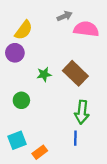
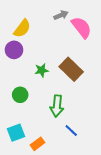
pink semicircle: (86, 29) -> (81, 27), turned 45
green arrow: (82, 112) -> (57, 106), moved
blue line: (75, 138) -> (71, 131), turned -48

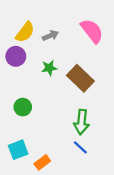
gray arrow: (61, 15) -> (50, 36), moved
green star: (42, 70) -> (49, 68), moved
green arrow: (57, 106) -> (82, 122), moved

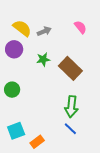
pink semicircle: (92, 31) -> (80, 27), size x0.6
yellow semicircle: (25, 32) -> (22, 28), turned -90
green circle: (23, 107) -> (12, 90), moved

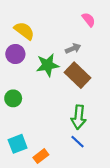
pink semicircle: (80, 27) -> (89, 20), moved
gray arrow: (44, 31) -> (73, 48), moved
green star: (43, 59) -> (48, 65), size x1.5

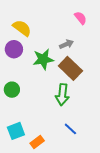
green arrow: (79, 117) -> (62, 95), moved

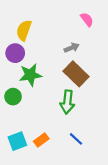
yellow semicircle: (22, 28) -> (24, 30), turned -108
green star: (43, 59) -> (30, 75), moved
orange rectangle: (37, 142) -> (41, 140), moved

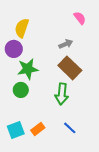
green circle: (13, 97) -> (21, 90), moved

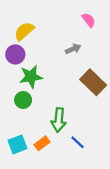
yellow semicircle: (22, 28) -> (24, 31), turned 30
brown rectangle: (70, 68) -> (93, 82), moved
green arrow: (62, 94) -> (59, 120), moved

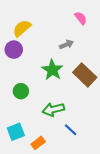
green star: (31, 77) -> (52, 70), moved, turned -30
green arrow: (59, 120) -> (53, 109), turned 70
orange rectangle: (42, 143) -> (38, 143), moved

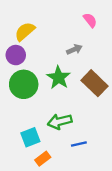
green circle: (21, 91) -> (24, 84), moved, size x1.6
blue line: (71, 130) -> (79, 144), turned -56
cyan square: (16, 132) -> (30, 137), moved

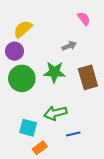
green star: (59, 78) -> (54, 72), turned -30
brown rectangle: (95, 83) -> (88, 77), turned 30
cyan square: (30, 137) -> (28, 128), turned 36

